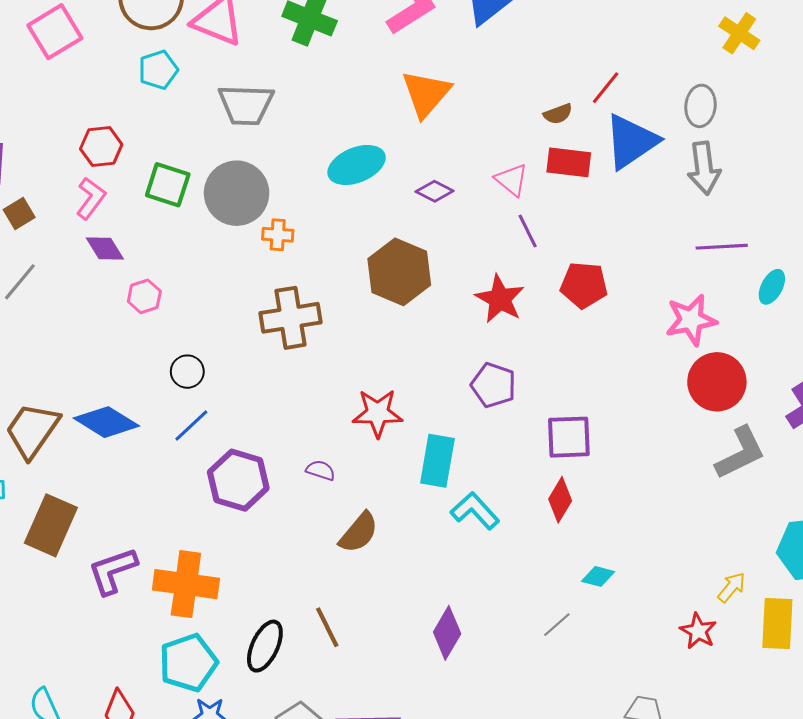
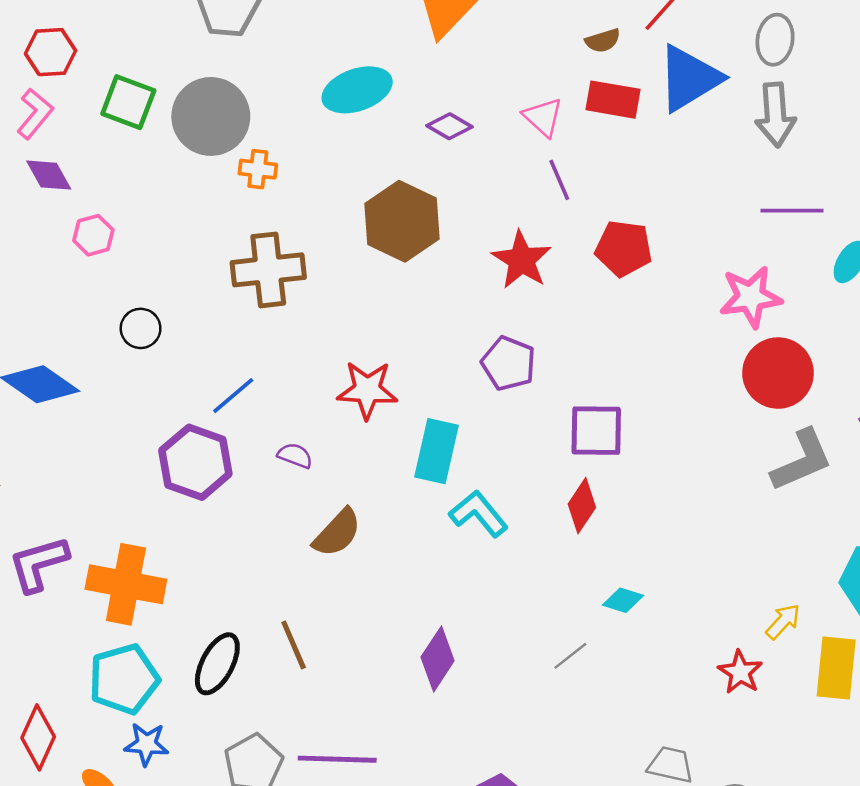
blue line: (191, 425) -> (233, 396), moved

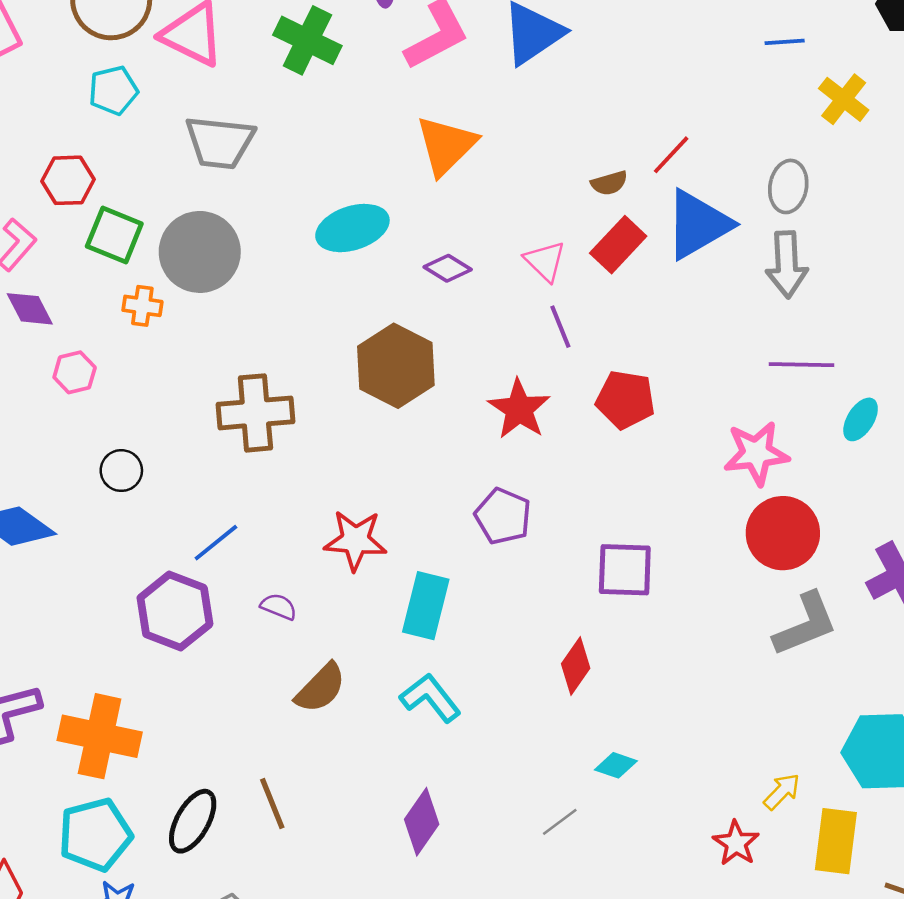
red hexagon: (51, 52) -> (68, 180), moved
red rectangle: (613, 100) -> (618, 245), turned -58
orange cross: (258, 169) -> (142, 306), moved
purple square: (596, 431) -> (625, 570), moved
cyan L-shape: (479, 514) -> (430, 698), moved

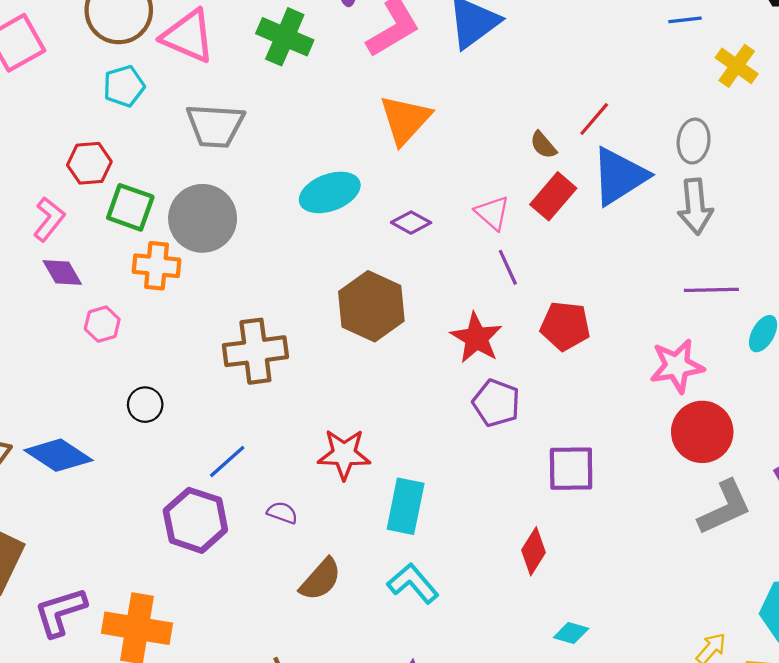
brown semicircle: (609, 183) -> (543, 145), turned 68
orange cross: (142, 306) -> (157, 266), size x1.4
purple pentagon: (503, 516) -> (496, 403), moved

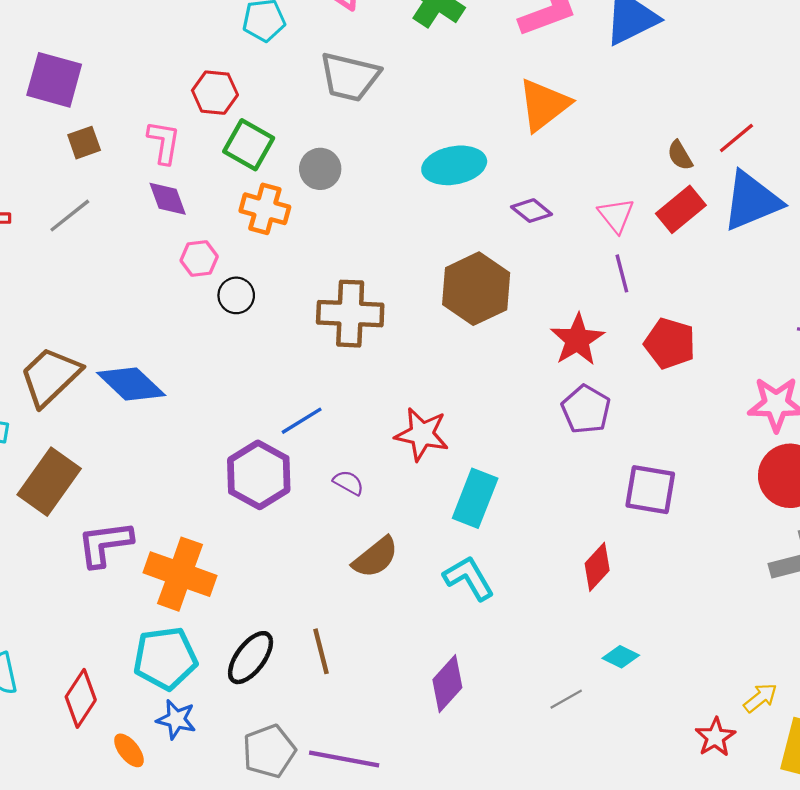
gray circle: (203, 218) -> (320, 169), size x0.6
pink L-shape: (49, 219) -> (164, 142), turned -39
black circle: (145, 405) -> (236, 295), moved

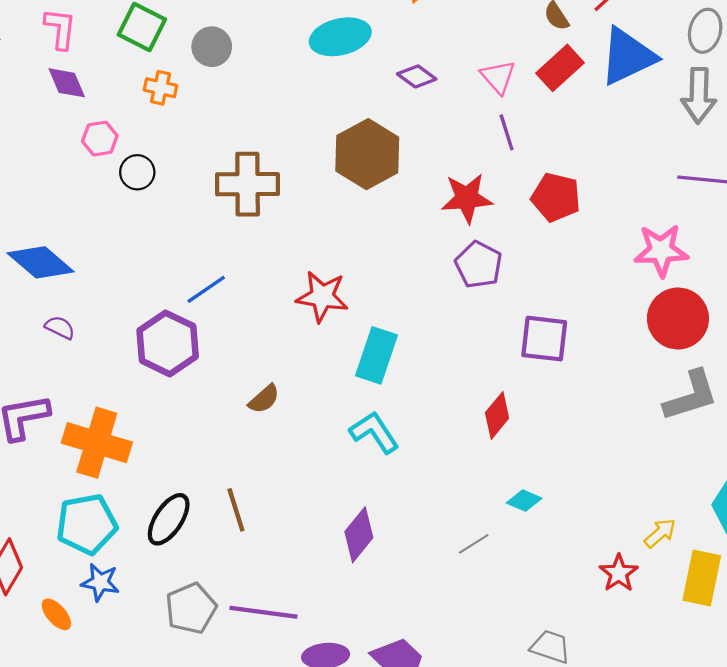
orange cross: (265, 209) -> (161, 88), size x0.7
red star: (577, 340) -> (467, 198), turned 30
purple semicircle: (348, 483) -> (60, 328), moved
brown semicircle: (375, 557) -> (264, 399), moved, size x0.7

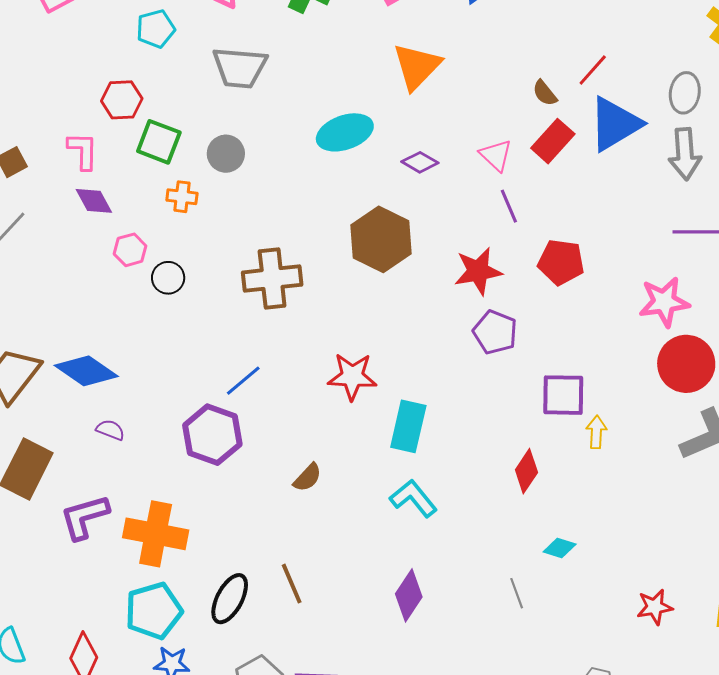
yellow arrow: (660, 533) -> (596, 432), moved, turned -40
gray line: (474, 544) -> (517, 593), turned -72
red star: (619, 573) -> (655, 607), turned 30

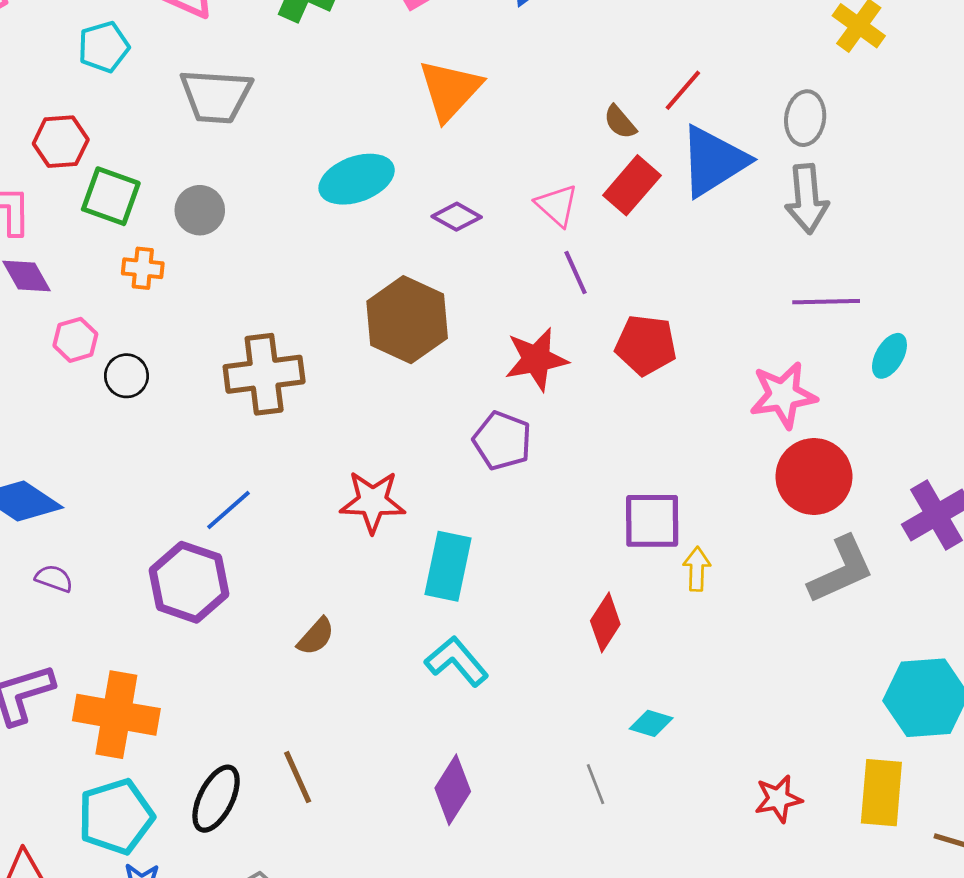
purple pentagon: (495, 332) -> (502, 441), moved

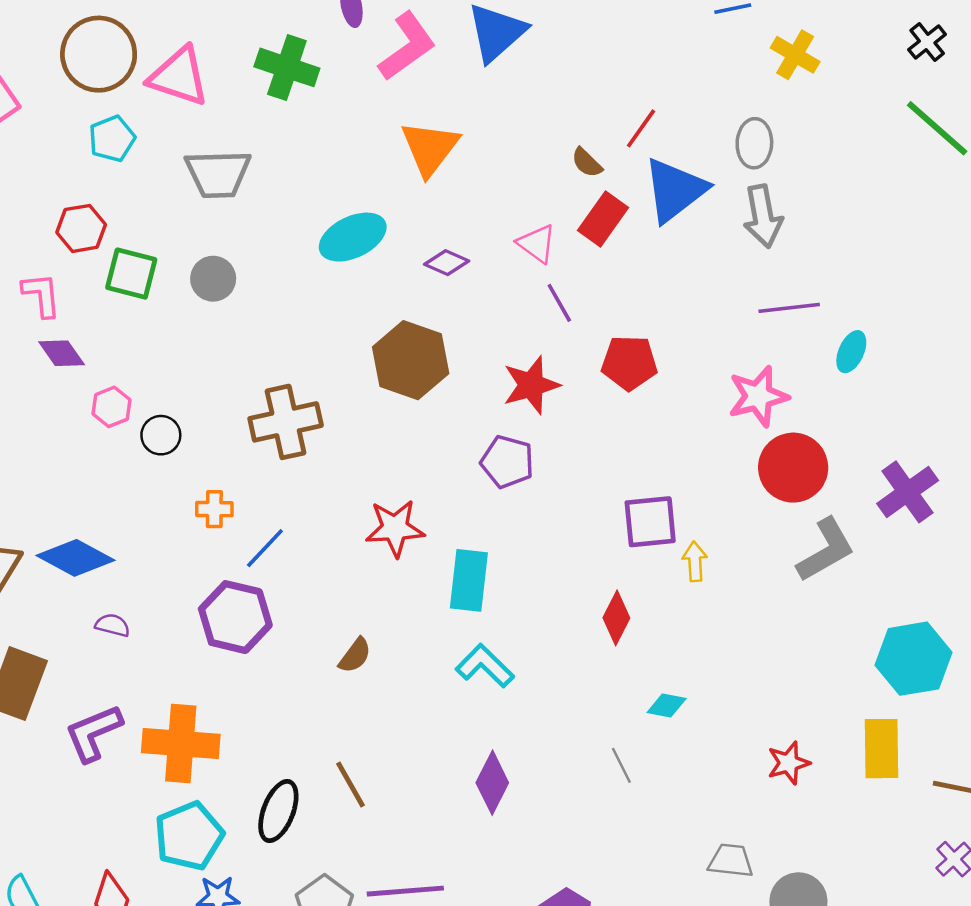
orange cross: (143, 268) -> (214, 509), moved

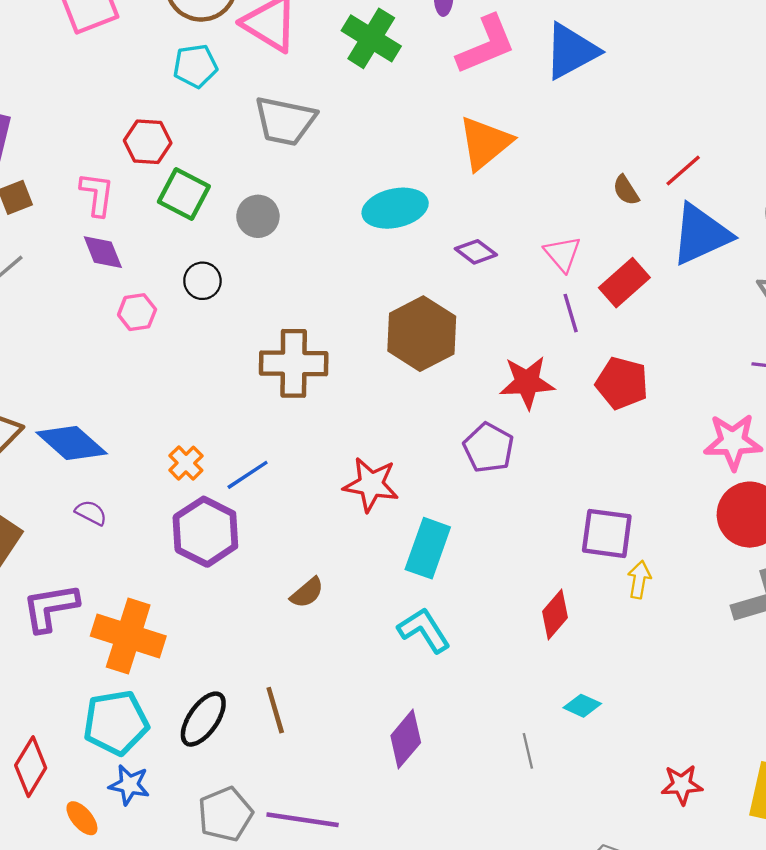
red rectangle: (603, 219) -> (624, 283), moved
black circle: (161, 435) -> (202, 281), moved
orange cross: (214, 509) -> (186, 463), moved, turned 32

